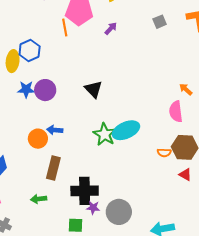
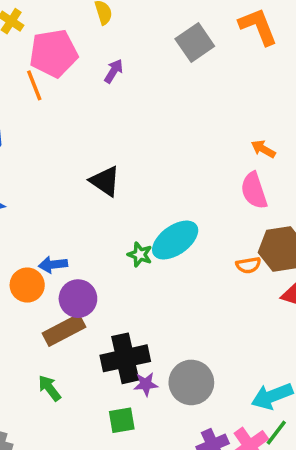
gray square: (160, 22) -> (195, 42), size x1.5
purple circle: (45, 90) -> (78, 299), moved
green star: (105, 134) -> (140, 255), size x0.6
brown rectangle: (53, 168) -> (64, 330), turned 60
green arrow: (39, 199) -> (49, 388), turned 70

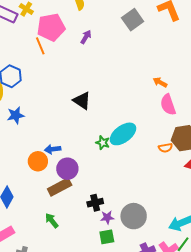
orange arrow: (263, 149) -> (160, 82), moved
black cross: (125, 358) -> (95, 203), size x0.6
green square: (122, 420) -> (107, 237), moved

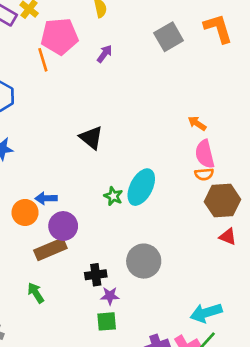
cyan ellipse: (123, 134) -> (141, 187), turned -32
orange semicircle: (165, 148) -> (204, 174), moved
gray circle: (134, 216) -> (144, 261), moved

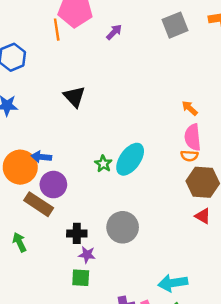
black triangle: (91, 138) -> (74, 97), moved
orange circle: (25, 212) -> (20, 167), size x1.4
brown rectangle: (50, 249) -> (39, 204), turned 48

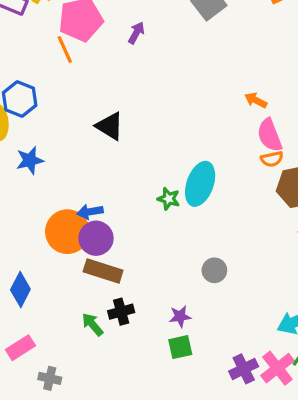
purple circle: (53, 185) -> (96, 238), moved
gray circle: (123, 227) -> (214, 270), size x0.6
black cross: (77, 233) -> (121, 312), moved

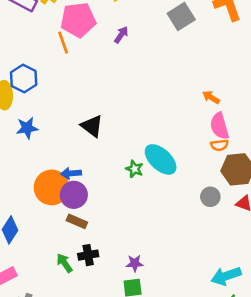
black triangle: (110, 126) -> (92, 126), moved
cyan ellipse: (200, 184) -> (161, 159), turned -72
gray circle: (214, 270) -> (210, 197), moved
brown rectangle: (103, 271) -> (77, 221), size x0.7

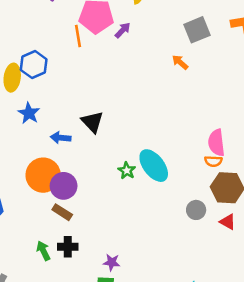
purple arrow: (121, 35) -> (123, 30), moved
orange arrow: (211, 97) -> (180, 62), moved
blue star: (27, 128) -> (29, 113), turned 30
blue arrow: (71, 173) -> (61, 138), moved

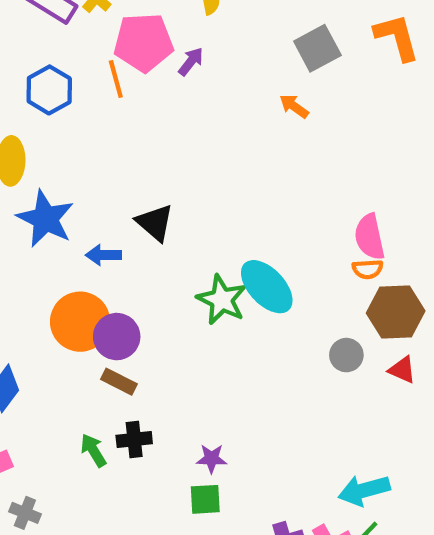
blue hexagon: (34, 65) -> (49, 90), moved
blue star: (29, 113) -> (45, 219), size x1.5
green star: (127, 171) -> (222, 300), size x1.6

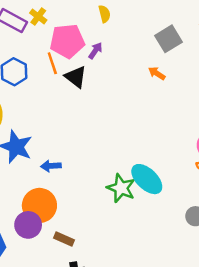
black triangle: (155, 223) -> (76, 77), moved
purple circle: (117, 337) -> (28, 225), moved

